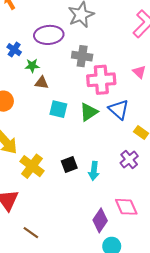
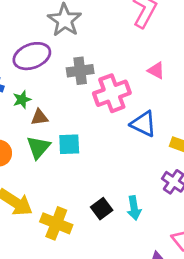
green triangle: (89, 112) -> (38, 147), moved

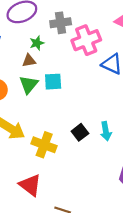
green star: (22, 100) -> (37, 43), moved

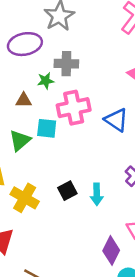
pink cross: (86, 40) -> (74, 108), moved
green star: (37, 43) -> (46, 81), moved
green triangle: (29, 85) -> (20, 140), moved

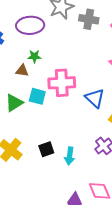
gray cross: (66, 64) -> (89, 19), moved
green star: (46, 81) -> (34, 56), moved

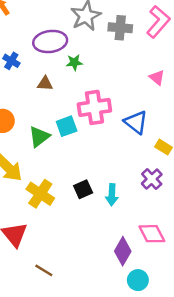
green star: (34, 56) -> (74, 62), moved
brown triangle: (22, 71) -> (45, 84), moved
cyan square: (37, 96) -> (67, 126), turned -30

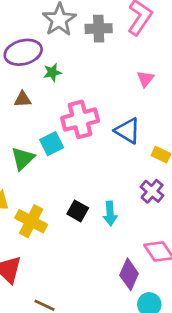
pink triangle: (157, 77) -> (145, 79), turned 35
black square: (83, 189) -> (78, 211), turned -30

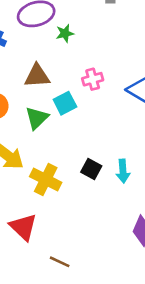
brown triangle: (23, 99) -> (37, 76), moved, size x1.5
pink cross: (80, 119) -> (93, 79), size x0.6

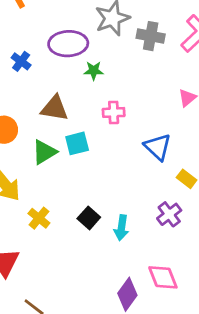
pink cross: (93, 79) -> (114, 112), moved
yellow cross: (46, 180) -> (39, 218), size x0.7

